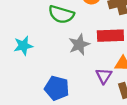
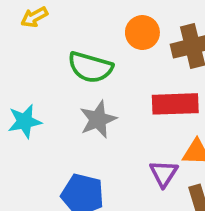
gray star: (79, 45) -> (98, 119), moved

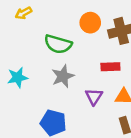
red rectangle: (175, 104) -> (110, 67), size x0.7
purple triangle: (164, 173) -> (94, 96), moved

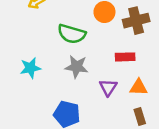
gray star: (63, 76) -> (77, 67), turned 30

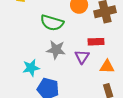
cyan star: (30, 68) -> (31, 68), moved
purple triangle: (108, 87) -> (82, 57), moved

